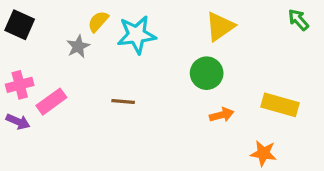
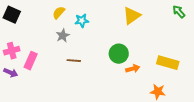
cyan star: (137, 35) -> (82, 21), size x0.6
gray star: (78, 46) -> (63, 36), moved
green circle: (207, 73) -> (119, 54), moved
pink rectangle: (51, 102) -> (31, 61), turned -30

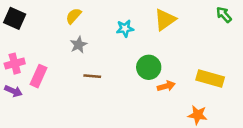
cyan star: (82, 21) -> (125, 28), moved

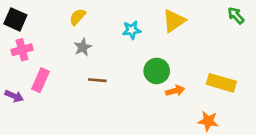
pink cross: (15, 64) -> (22, 50), moved

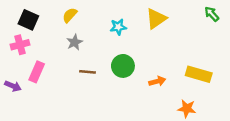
black square: (15, 19) -> (28, 20), moved
green circle: (157, 71) -> (123, 66), moved

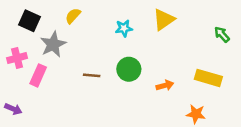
green arrow: (212, 14) -> (222, 34), moved
gray star: (74, 42) -> (53, 44), moved, size x1.5
pink cross: (20, 45) -> (17, 58), moved
purple arrow: (13, 86) -> (13, 109), moved

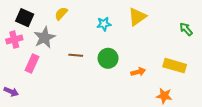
pink cross: (17, 58) -> (14, 40), moved
brown line: (92, 75) -> (76, 55), moved

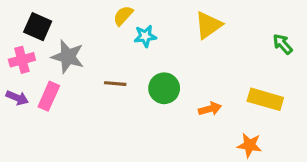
yellow semicircle: (61, 14) -> (123, 16), moved
cyan star: (104, 24) -> (145, 36), moved
gray star: (44, 37) -> (68, 57), turned -30
purple arrow: (11, 92) -> (17, 98), moved

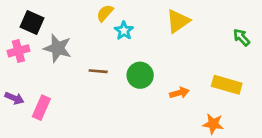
cyan star: (145, 36) -> (124, 31), turned -30
pink rectangle: (49, 96) -> (41, 108), moved
purple arrow: (17, 98) -> (14, 98), moved

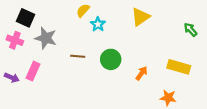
pink cross: (18, 51) -> (15, 40), turned 35
orange arrow: (179, 93) -> (142, 73), turned -40
pink rectangle: (41, 108) -> (33, 71), moved

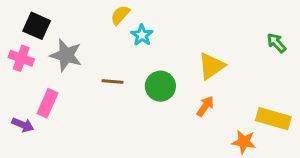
yellow triangle: (140, 17) -> (211, 66), moved
yellow rectangle: (179, 67) -> (273, 119), moved
purple arrow: (12, 77) -> (23, 125), moved

